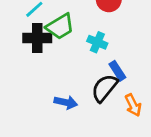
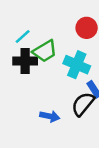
cyan cross: (97, 42) -> (77, 65), size x1.5

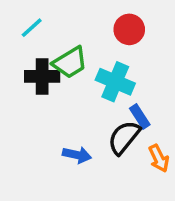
cyan line: (23, 36) -> (32, 28), moved

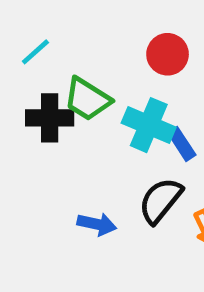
green trapezoid: (70, 63) -> (87, 99), turned 63
blue rectangle: (140, 117) -> (182, 144), moved

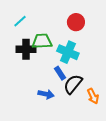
green trapezoid: (87, 99) -> (42, 41), turned 145
blue rectangle: (182, 144) -> (60, 73), moved

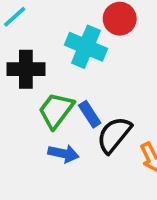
green trapezoid: (42, 41) -> (56, 110), moved, turned -50
cyan cross: (68, 52) -> (86, 47), moved

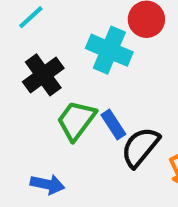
black cross: (26, 69) -> (43, 75), turned -36
blue arrow: (63, 154) -> (47, 184), moved

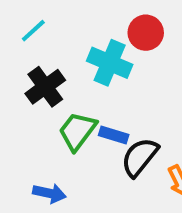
blue rectangle: (113, 124) -> (114, 135), turned -40

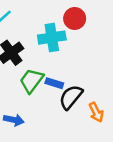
cyan cross: (110, 63) -> (52, 38), turned -32

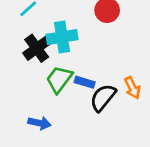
cyan cross: (52, 38) -> (62, 37), moved
orange arrow: (96, 112) -> (132, 88), moved

